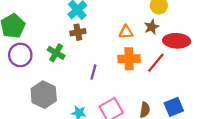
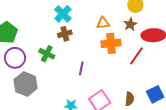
orange triangle: (126, 32) -> (103, 23), moved
orange cross: (129, 59) -> (111, 43), moved
gray hexagon: (44, 95) -> (26, 84), moved

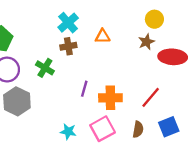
orange triangle: (103, 23) -> (103, 36), moved
orange cross: (111, 43) -> (110, 98), moved
red line: (136, 56) -> (151, 97), moved

